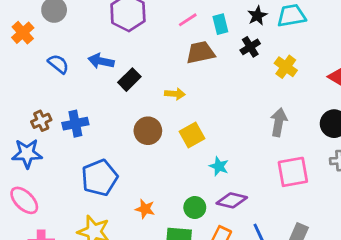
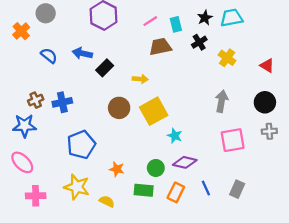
yellow square: (192, 135) -> (154, 111), size x1.4

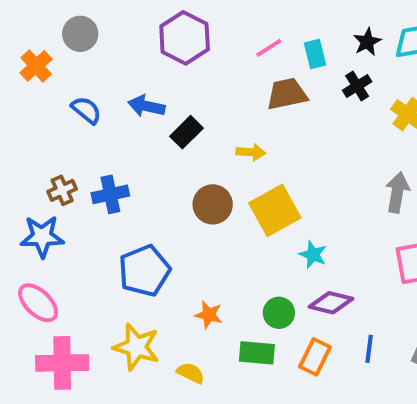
blue line: (206, 188) -> (369, 349), turned 32
pink cross: (36, 196) -> (62, 363), size x1.4

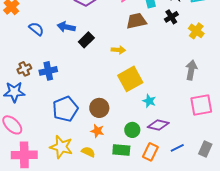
brown circle: (213, 204) -> (99, 108), moved
blue line: (369, 349) -> (177, 148), turned 56
yellow semicircle: (191, 373) -> (88, 152), moved

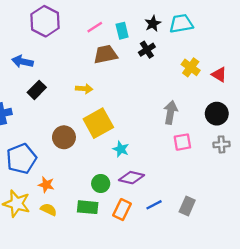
yellow cross: (196, 31) -> (191, 67), moved
black rectangle: (86, 40) -> (37, 90), moved
pink square: (201, 105) -> (182, 142), moved, size x0.7
brown circle: (99, 108) -> (64, 137), moved
orange star: (97, 131) -> (46, 185), moved

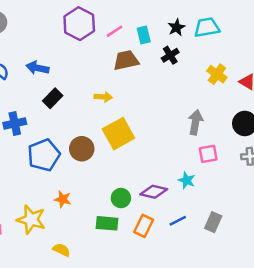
purple hexagon: (45, 21) -> (79, 24), moved
cyan star: (121, 149) -> (187, 180), moved
blue pentagon: (21, 159) -> (44, 155), moved
yellow semicircle: (49, 210) -> (62, 250), moved

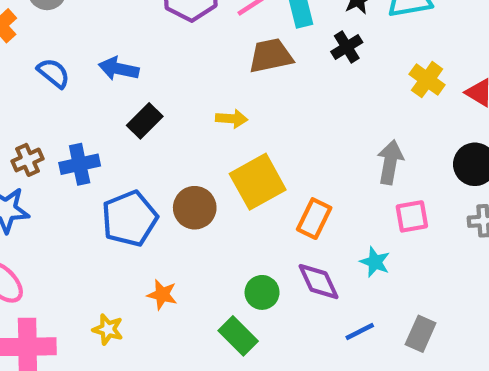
purple diamond: (154, 192) -> (318, 282), turned 52
yellow star: (31, 220) -> (108, 329), size x0.6
green rectangle: (107, 223) -> (238, 336), turned 40
orange rectangle: (144, 226) -> (314, 219), moved

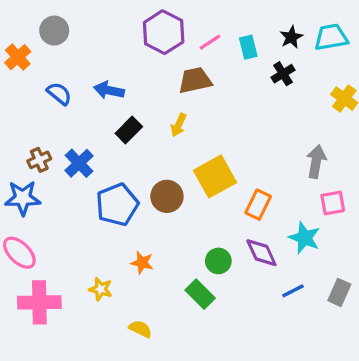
brown trapezoid: (271, 56) -> (195, 80), moved
yellow arrow: (232, 119) -> (179, 125), moved, turned 110
blue cross: (80, 164) -> (79, 163), turned -32
cyan star: (375, 262) -> (305, 238), size x1.4

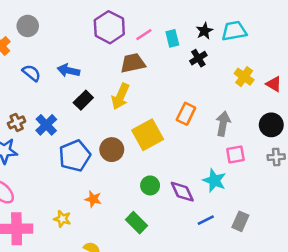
yellow arrow: (179, 125) -> (120, 96), size x1.5
orange rectangle: (258, 205) -> (186, 114), moved
green circle: (218, 261) -> (150, 185), moved

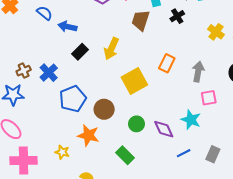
brown trapezoid: (133, 63) -> (141, 20), moved, turned -60
blue semicircle: (31, 73) -> (44, 13), moved
brown circle: (112, 150) -> (104, 109), moved
orange star: (93, 199) -> (88, 135), size x1.5

